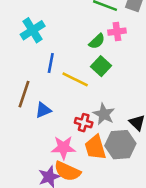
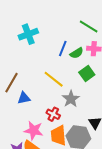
blue line: (51, 63) -> (63, 49), moved
green square: (101, 66) -> (87, 73), moved
gray star: (104, 114) -> (71, 99), moved

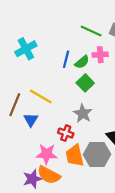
green square: (87, 73) -> (85, 83), moved
yellow line: (54, 79) -> (41, 96), moved
blue triangle: (24, 98) -> (31, 120), turned -40

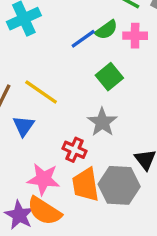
blue line: (66, 59) -> (83, 39), turned 36
green semicircle: (82, 62) -> (106, 30), moved
purple star: (32, 179) -> (19, 215), turned -30

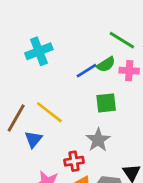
green square: (109, 77) -> (106, 103), turned 30
red cross: (75, 150) -> (74, 161), turned -36

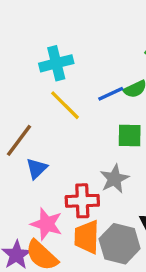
yellow line: (49, 112) -> (65, 105), moved
red cross: (74, 161) -> (82, 201), size x1.4

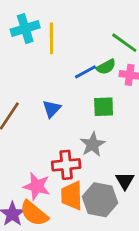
cyan cross: (56, 63) -> (25, 29), moved
yellow line: (65, 105) -> (51, 38), moved, turned 48
blue triangle: (37, 168) -> (52, 109), moved

